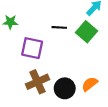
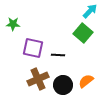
black line: (59, 27) -> (58, 55), moved

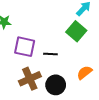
orange semicircle: (86, 81) -> (85, 73), moved

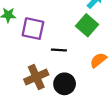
purple square: (25, 47) -> (33, 29), moved
orange semicircle: (85, 73) -> (98, 60), moved

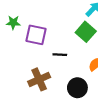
black circle: (65, 84) -> (77, 88), moved

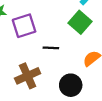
purple square: (36, 35) -> (24, 26), turned -30

